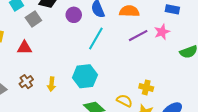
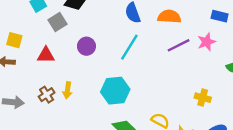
purple circle: (74, 15) -> (86, 46), moved
yellow arrow: (51, 84) -> (67, 90), moved
yellow cross: (146, 87) -> (203, 98), moved

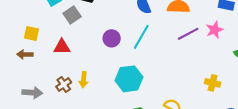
purple circle: (86, 46) -> (112, 38), moved

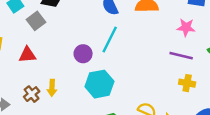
pink star: (215, 30) -> (186, 27), turned 30
purple line: (188, 34) -> (181, 56), moved, turned 45
purple circle: (112, 38) -> (83, 54), moved

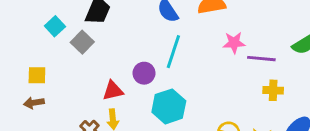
pink star: (186, 27) -> (234, 43), moved
red triangle: (27, 55) -> (113, 91), moved

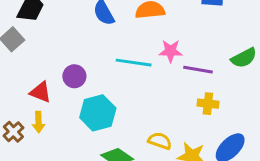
cyan line: (173, 52) -> (134, 63), moved, turned 76
red triangle: (113, 91) -> (41, 92), turned 30

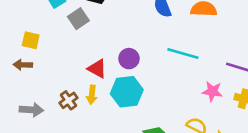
pink star: (171, 51) -> (212, 91), moved
cyan hexagon: (98, 113) -> (127, 92), moved

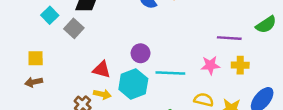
cyan line: (183, 54) -> (170, 73), moved
purple circle: (129, 59) -> (141, 53), moved
yellow arrow: (92, 95) -> (102, 94), turned -70

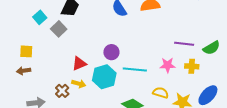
green semicircle: (266, 25) -> (211, 48), moved
red triangle: (102, 70) -> (79, 64), turned -42

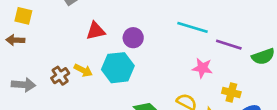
red triangle: (79, 64) -> (96, 31), moved
yellow cross: (192, 66) -> (231, 92), moved
cyan line: (135, 69) -> (193, 27), moved

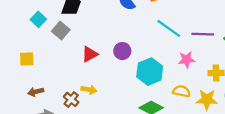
cyan line: (193, 27) -> (169, 28), turned 35
brown arrow: (15, 40) -> (36, 92), moved
cyan hexagon: (118, 68) -> (150, 72), moved

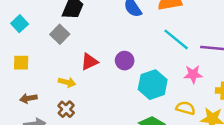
cyan square: (38, 19) -> (20, 24), moved
yellow arrow: (89, 90) -> (67, 82), moved

